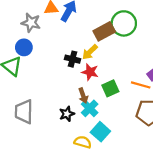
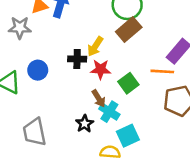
brown rectangle: (104, 31) -> (129, 29), moved
blue circle: (24, 47) -> (38, 70), moved
cyan square: (100, 132) -> (128, 136), turned 36

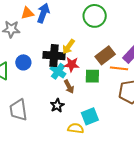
brown rectangle: (129, 29) -> (105, 55), moved
black cross: (77, 59) -> (54, 56), size x1.5
green square: (128, 83) -> (92, 76), turned 35
cyan cross: (109, 112) -> (58, 71), moved

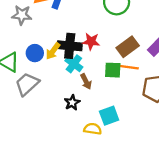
yellow arrow: (68, 47) -> (53, 51), moved
red star: (72, 64) -> (91, 42), moved
orange line: (119, 68) -> (129, 67), moved
gray trapezoid: (18, 110) -> (27, 84), moved, turned 55

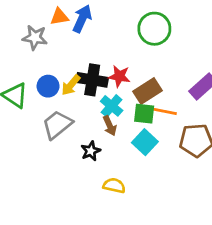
brown rectangle: (128, 47) -> (147, 91), moved
cyan cross: (74, 64) -> (112, 106), moved
gray trapezoid: (27, 84) -> (57, 125), moved
cyan square: (109, 116) -> (145, 142), moved, turned -30

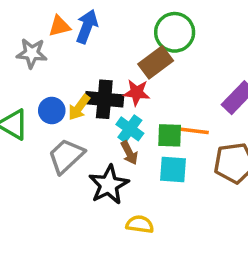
brown rectangle: (147, 91) -> (156, 62), moved
cyan square: (145, 142) -> (173, 169), turned -35
black star: (91, 151) -> (109, 185), size x1.6

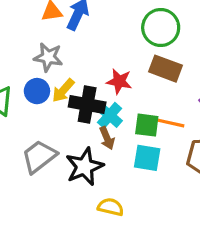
gray star: (32, 53) -> (48, 57), moved
brown rectangle: (156, 62) -> (166, 69), moved, turned 52
black cross: (104, 99) -> (87, 105), moved
gray trapezoid: (66, 156) -> (39, 157), moved

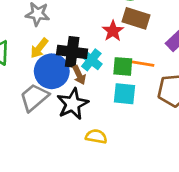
red star: (119, 81) -> (113, 31), moved, turned 30
yellow arrow: (63, 90) -> (39, 48), moved
blue circle: (37, 91) -> (52, 71), moved, size x1.6
brown arrow: (107, 138) -> (79, 75), moved

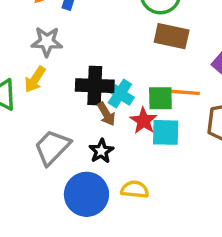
red star: (113, 31) -> (144, 121), moved
yellow arrow: (39, 48) -> (35, 79), moved
blue circle: (52, 71) -> (86, 194), moved
black star: (73, 104) -> (101, 151), size x0.6

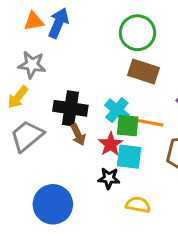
cyan cross: (120, 94) -> (117, 110), moved
gray trapezoid: (52, 147) -> (27, 136), moved
black star: (101, 151) -> (109, 178), moved, turned 30
yellow semicircle: (135, 190) -> (138, 205), moved

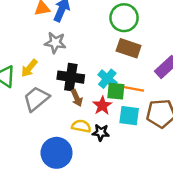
gray star: (32, 65) -> (55, 43), moved
cyan square: (129, 157) -> (129, 116), moved
yellow semicircle: (138, 205) -> (81, 126), moved

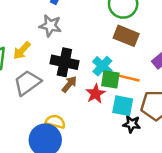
brown arrow: (77, 98) -> (69, 84), turned -119
yellow semicircle: (81, 126) -> (55, 122), moved
black star: (101, 132) -> (132, 124), moved

